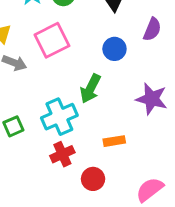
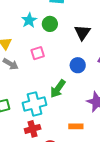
pink square: (52, 40) -> (38, 53), size x0.6
orange rectangle: (114, 141) -> (76, 126), moved

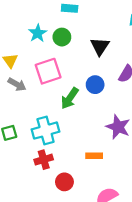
pink square: (38, 53) -> (48, 71), size x1.6
green arrow: (58, 89) -> (70, 98), moved

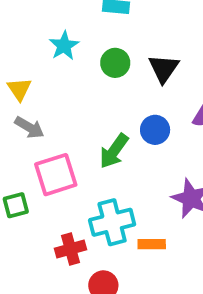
green circle: (62, 37) -> (115, 63), moved
pink square: (48, 71) -> (56, 175), moved
cyan cross: (46, 131) -> (112, 222), moved

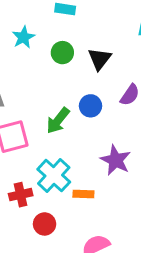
cyan cross: (112, 222) -> (54, 176), turned -36

